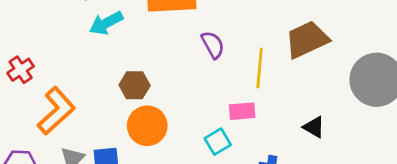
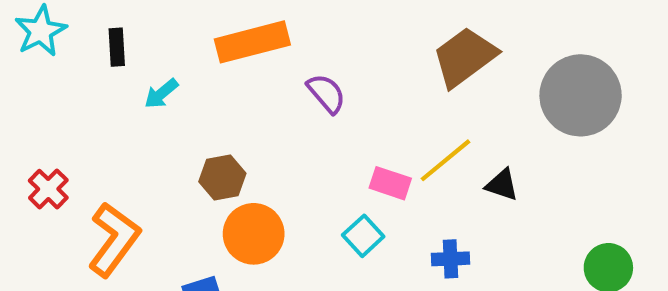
cyan arrow: (106, 23) -> (161, 94), size x0.7
yellow line: (260, 68) -> (445, 160), moved, turned 57
pink rectangle: (242, 111) -> (390, 183), turned 35

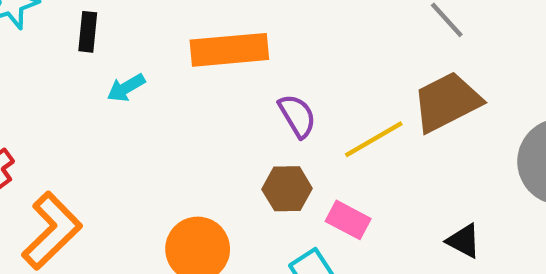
yellow line: (445, 160) -> (374, 139), moved
brown hexagon: (222, 177) -> (287, 189), moved

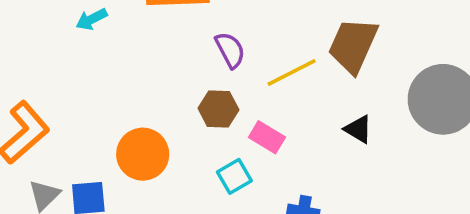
brown trapezoid: (447, 102) -> (353, 45), turned -42
black triangle: (464, 241) -> (358, 129), moved

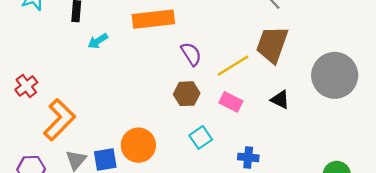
pink rectangle: (267, 137) -> (231, 102), moved
orange circle: (143, 154) -> (138, 145), moved

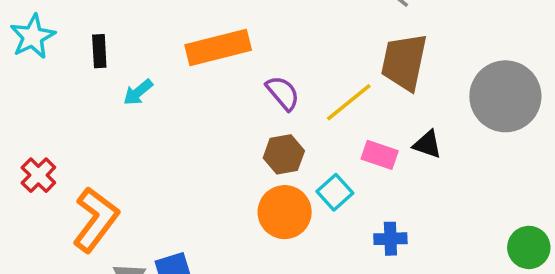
pink rectangle: (231, 102) -> (380, 155), moved
cyan square: (201, 137) -> (335, 192), moved
orange circle: (138, 145) -> (285, 212), moved

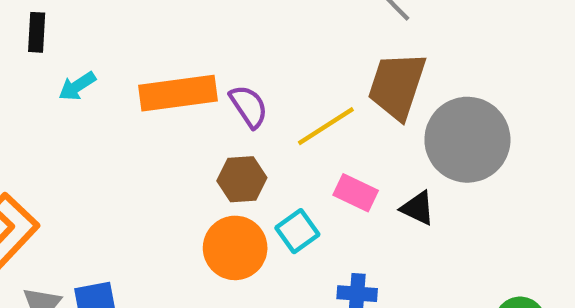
orange rectangle: (218, 47) -> (178, 93), moved
gray circle: (505, 96) -> (467, 140), moved
black triangle: (427, 144) -> (418, 208), moved

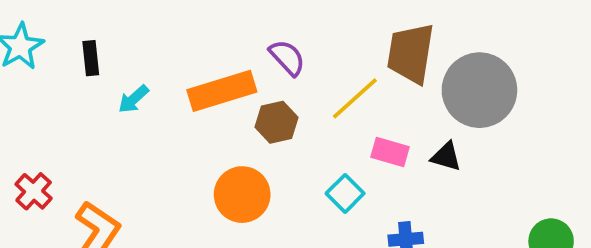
purple semicircle: (249, 106) -> (287, 58), moved
brown hexagon: (242, 179) -> (277, 122), moved
orange circle: (235, 248) -> (242, 195), moved

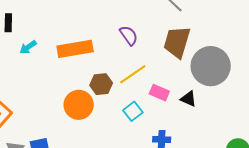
purple semicircle: (287, 58) -> (129, 35), moved
yellow line: (355, 98) -> (133, 74), moved
brown hexagon: (277, 122) -> (101, 84), moved

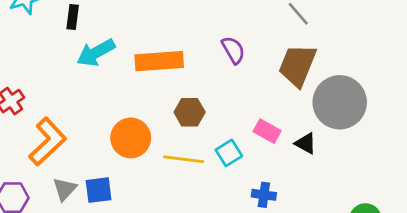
cyan arrow: (28, 47) -> (96, 53), size x1.6
yellow line: (133, 74) -> (184, 159), moved, turned 36
orange circle: (79, 105) -> (131, 138), moved

